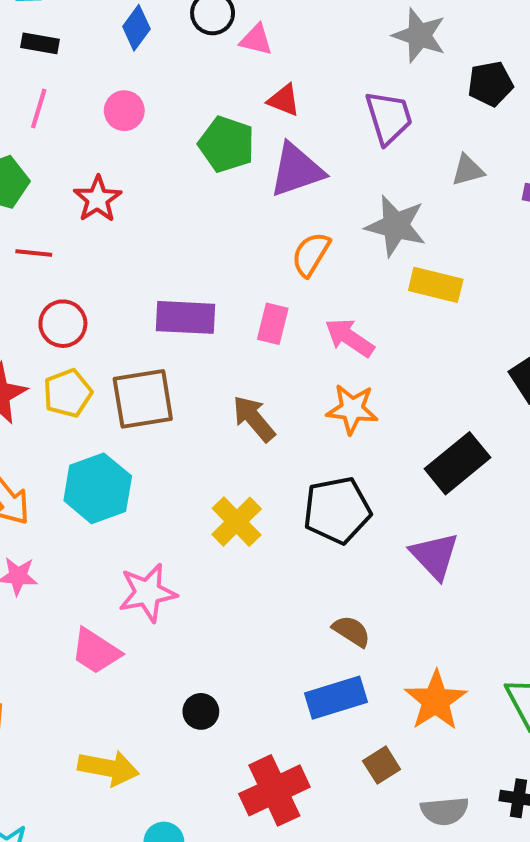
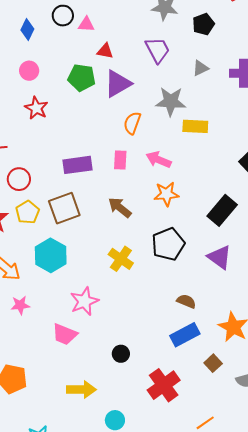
red star: (98, 199) -> (36, 108), moved

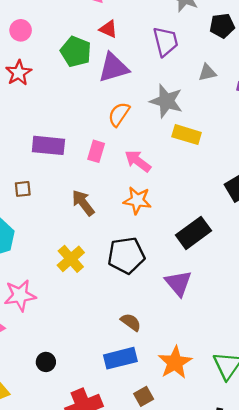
brown square: (64, 208) -> (23, 189), size x0.5

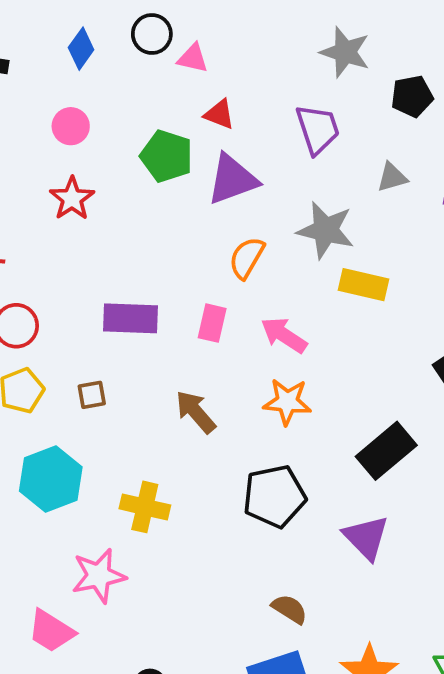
yellow cross: (71, 259) -> (145, 507), moved, turned -32

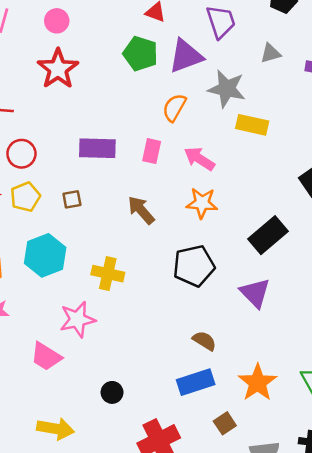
green pentagon: (167, 156) -> (140, 53), moved
purple triangle: (232, 179) -> (186, 56), moved
red star: (72, 198) -> (58, 69), size x1.4

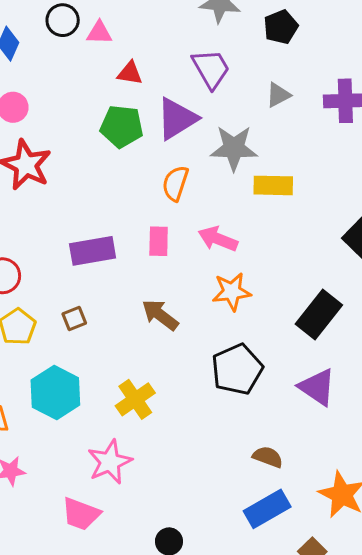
yellow cross: (108, 274) -> (135, 399), turned -36

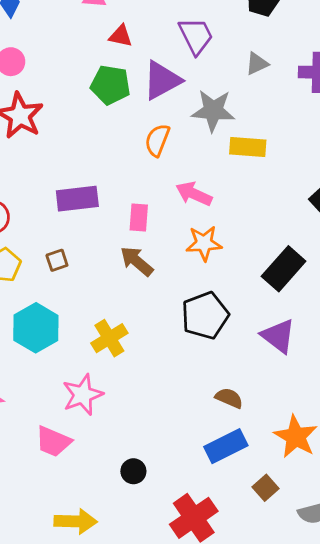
pink rectangle: (159, 241) -> (139, 218), moved

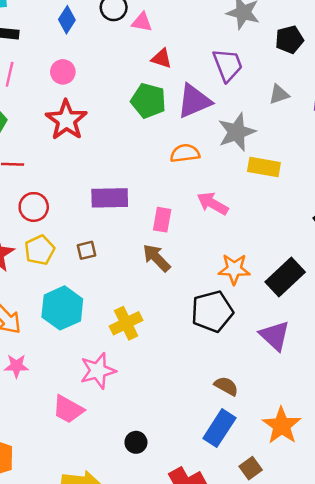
gray star: (213, 111) -> (237, 132), turned -30
orange semicircle: (157, 140) -> (185, 153), turned 56
orange star: (204, 243) -> (234, 269), moved
blue rectangle: (226, 446) -> (219, 428), turned -36

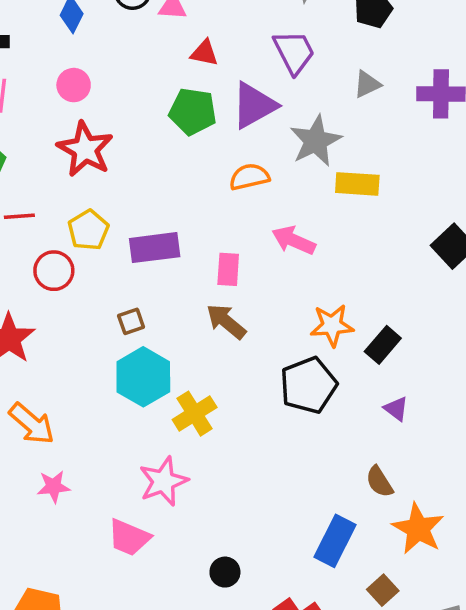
yellow pentagon: (40, 250) -> (88, 230), moved
black rectangle: (285, 277) -> (383, 345), moved, size x0.7
cyan hexagon: (62, 308) -> (143, 377), moved
purple triangle: (275, 336) -> (396, 409), size x0.6
brown semicircle: (226, 386) -> (379, 482), moved, turned -145

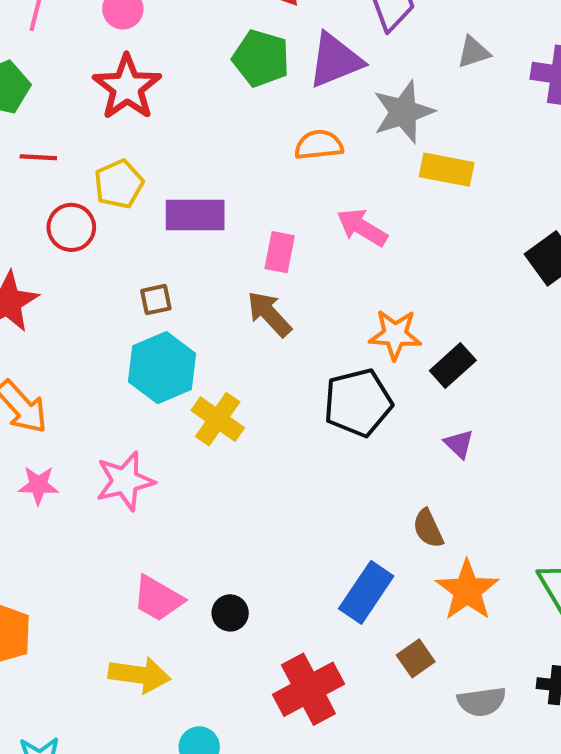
yellow cross: (195, 414) -> (218, 419), turned -30
pink star: (163, 481) -> (125, 481), moved
pink trapezoid: (129, 538) -> (158, 599), moved

